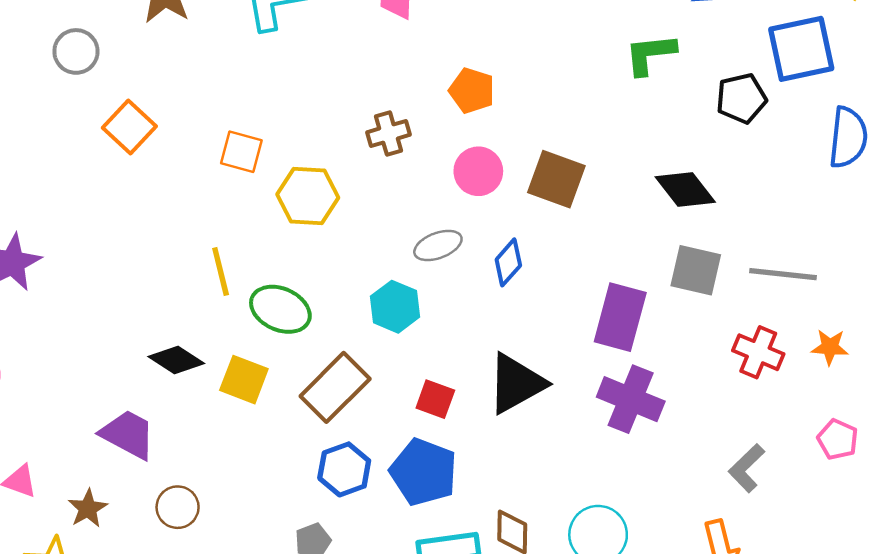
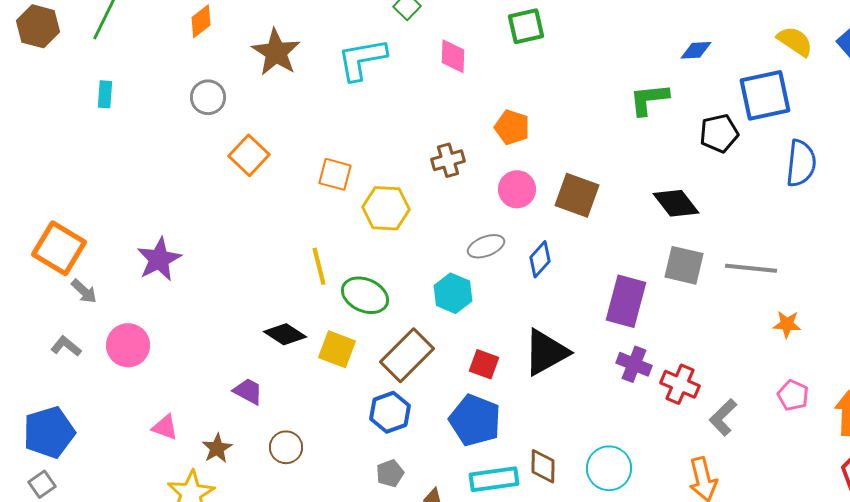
red cross: (758, 352) -> (680, 384), moved
purple cross: (631, 399) -> (634, 364), size x0.7
purple trapezoid: (128, 434) -> (248, 391), size x0.7
blue hexagon: (344, 469) -> (390, 412), moved

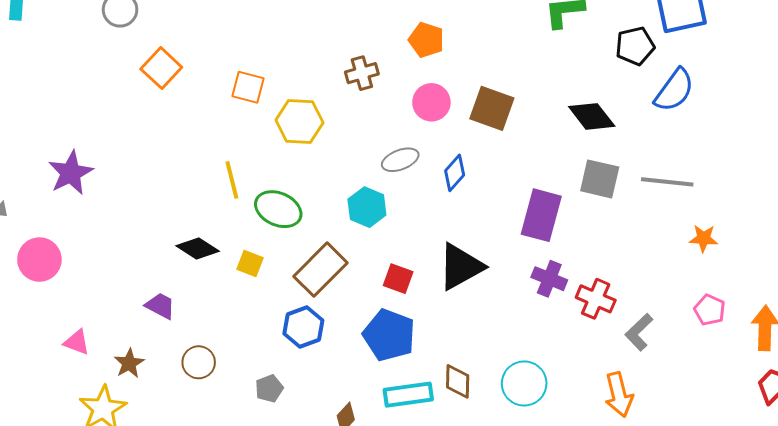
blue semicircle: (801, 163) -> (674, 90), moved, turned 30
yellow square: (337, 349) -> (250, 264), size x0.7
gray pentagon: (390, 473) -> (269, 389), moved

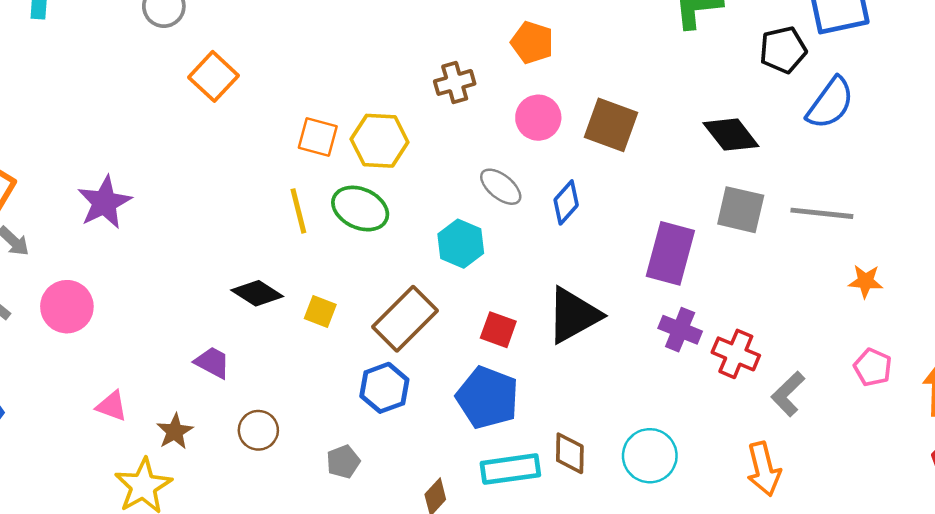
orange square: (248, 87) -> (318, 137), moved
gray ellipse: (400, 160) -> (501, 187), turned 60
green ellipse: (278, 209) -> (360, 209), moved

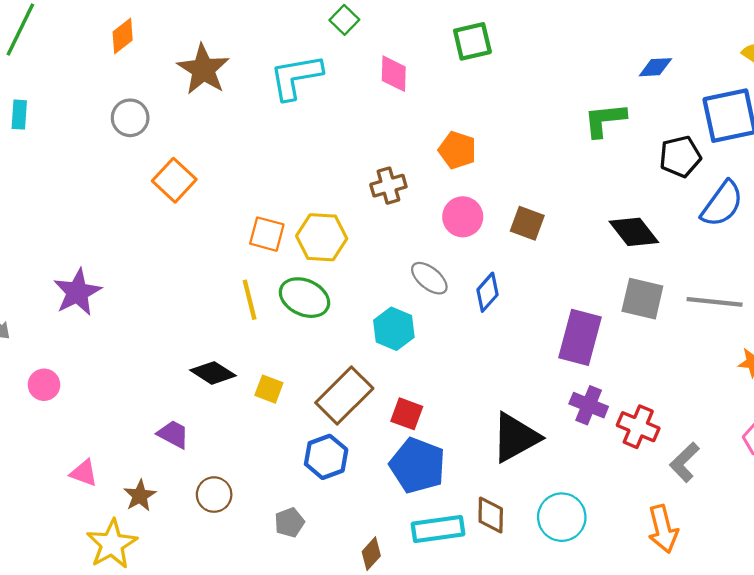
brown square: (611, 125) -> (527, 223), size x0.7
pink circle: (67, 307) -> (44, 385), size x0.7
black triangle: (573, 315) -> (515, 437), moved
red square: (498, 330) -> (407, 414), moved

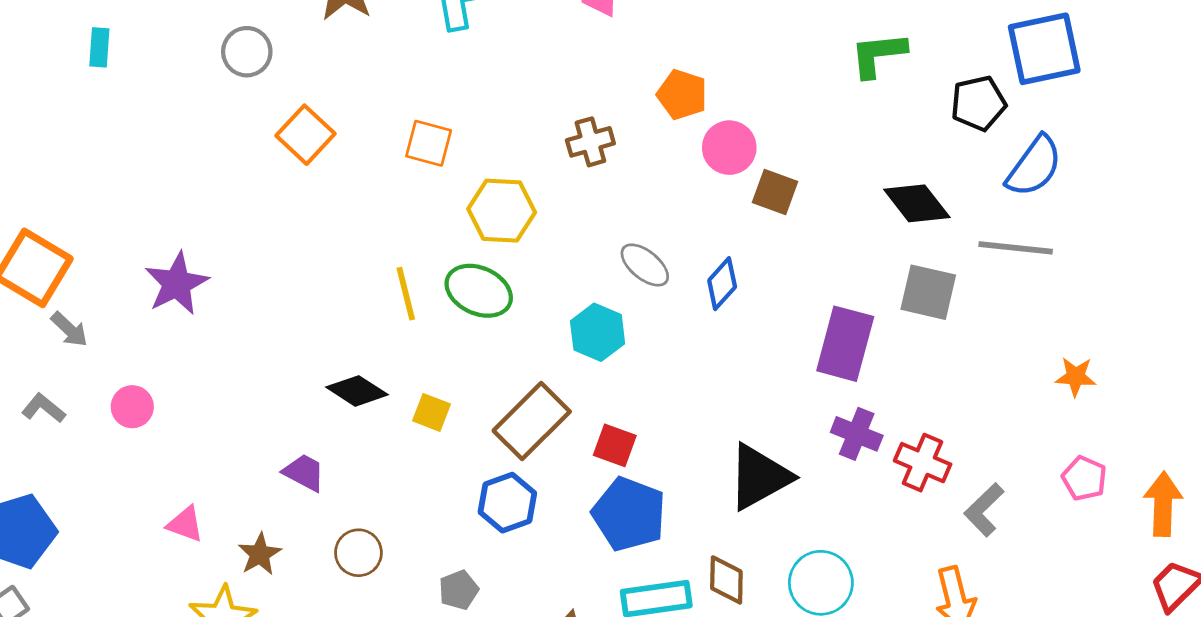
pink circle: (463, 217) -> (729, 148), moved
orange square: (267, 234) -> (429, 143), moved
gray line: (715, 302) -> (1016, 248), moved

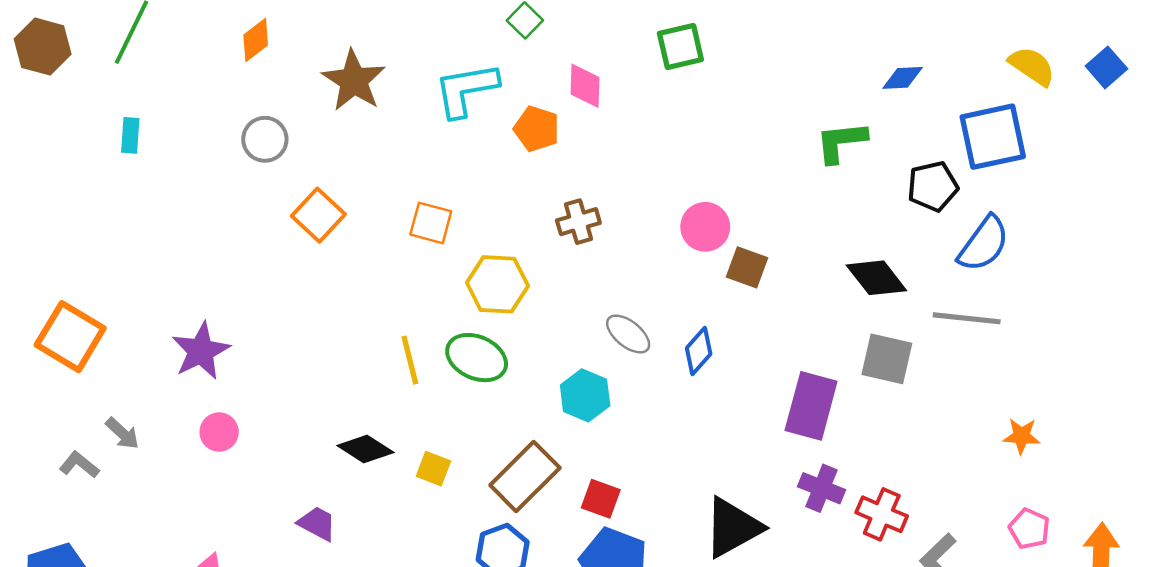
orange pentagon: (682, 95) -> (537, 129), moved
gray arrow: (69, 329) -> (122, 433), moved
pink circle: (132, 407) -> (219, 432), moved

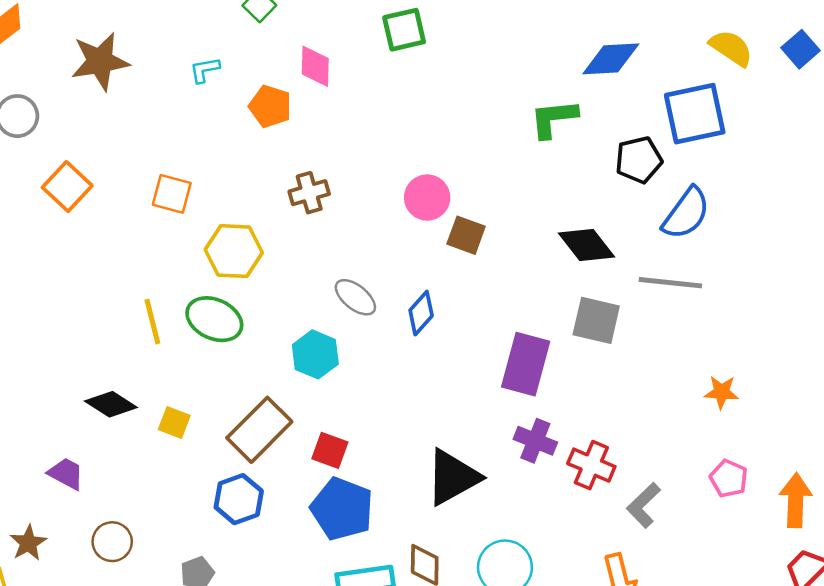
blue diamond: (903, 78) -> (611, 59), size x1.5
brown star: (354, 80) -> (100, 61), turned 30
cyan L-shape: (466, 90) -> (205, 70), size x0.5

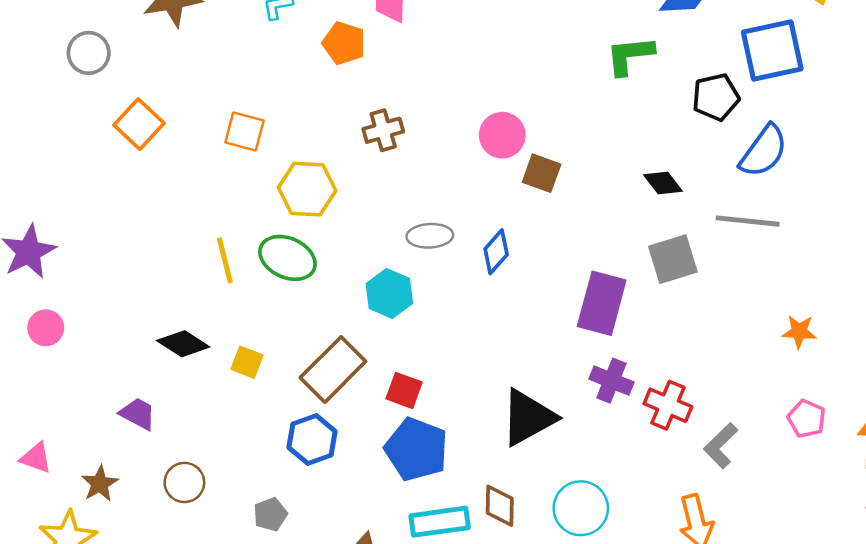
black diamond: (586, 245) -> (663, 183), size x0.7
gray ellipse: (355, 297) -> (430, 236), turned -42
gray square: (596, 320) -> (673, 259), turned -30

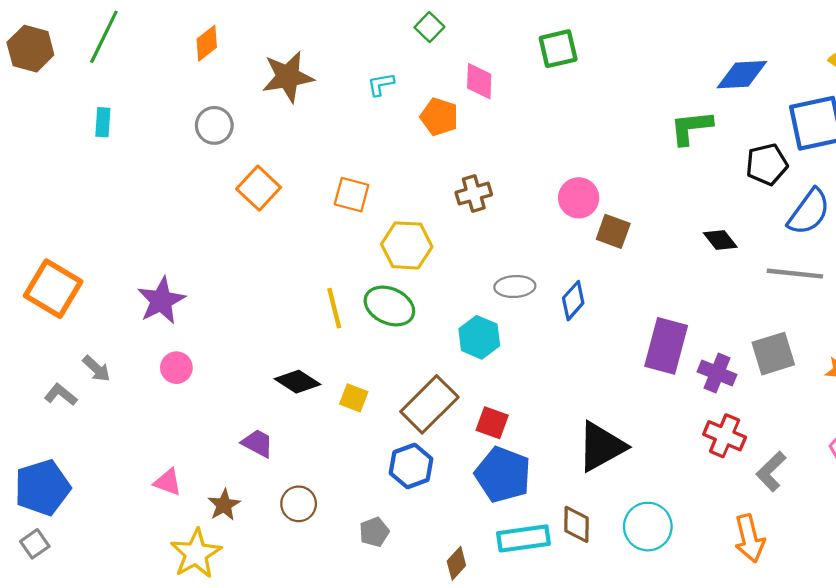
gray square: (673, 259) -> (773, 354), moved
purple cross: (611, 381) -> (717, 373), moved

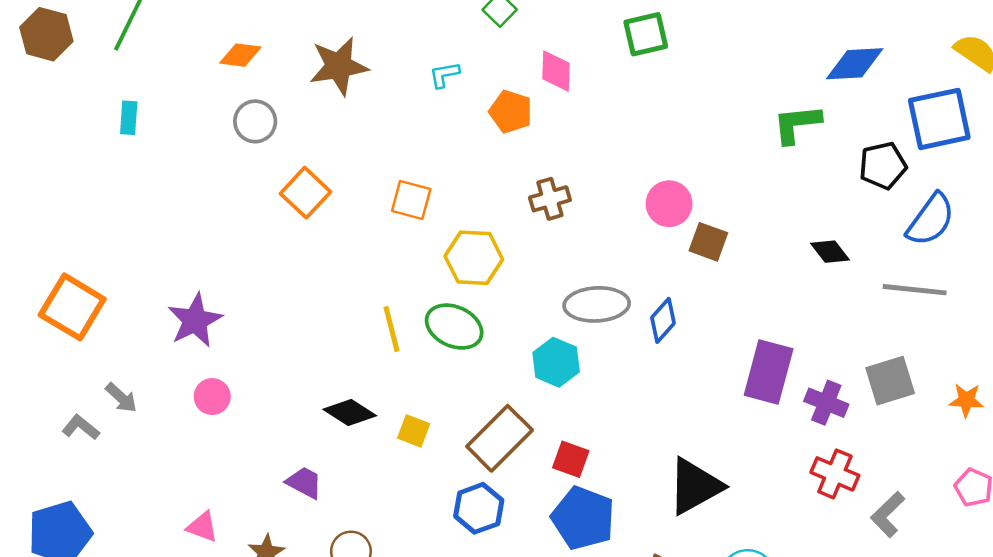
orange diamond: (207, 43) -> (240, 55), moved, turned 45
gray ellipse: (515, 287) -> (597, 304), size x1.4

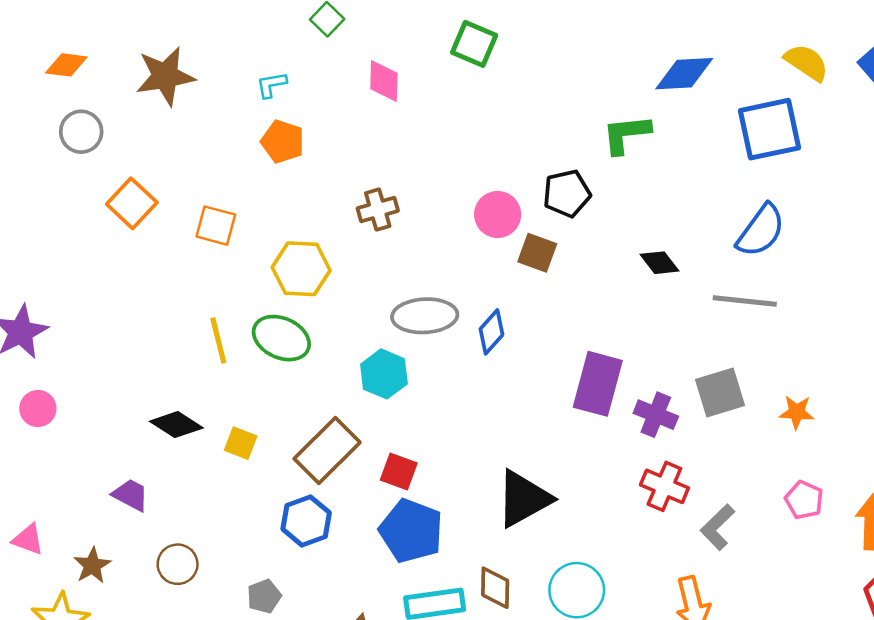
green square: (646, 34) -> (474, 44), turned 36
orange pentagon: (511, 112) -> (283, 142), moved
black pentagon: (883, 166) -> (567, 193), moved
orange square: (411, 200) -> (216, 226), moved

